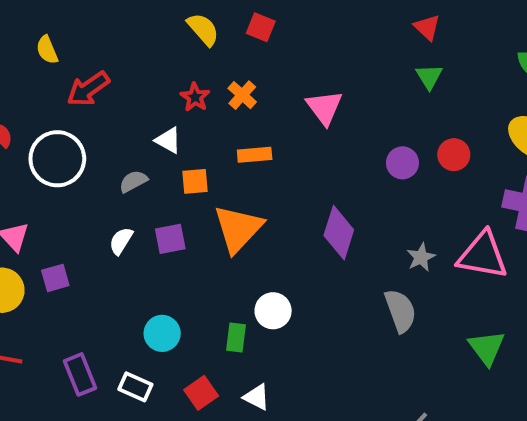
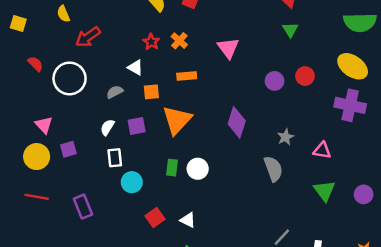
pink triangle: (483, 255) -> (322, 150), moved, size x0.6
green rectangle: (236, 337) -> (172, 168), moved
white rectangle: (135, 387) -> (115, 158), moved, turned 60

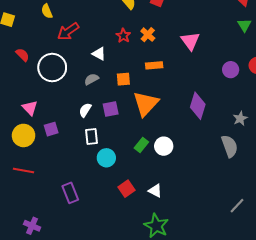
white triangle: (135, 68) -> (99, 54), moved
green rectangle: (172, 168) -> (141, 145), turned 32
purple rectangle: (83, 207) -> (70, 193), moved

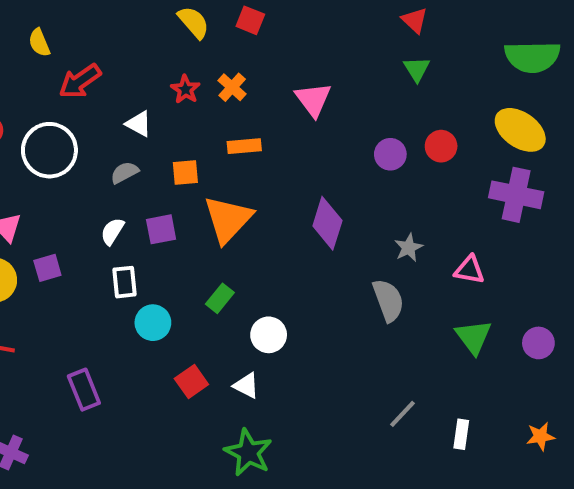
white circle: (164, 146) -> (269, 335), moved

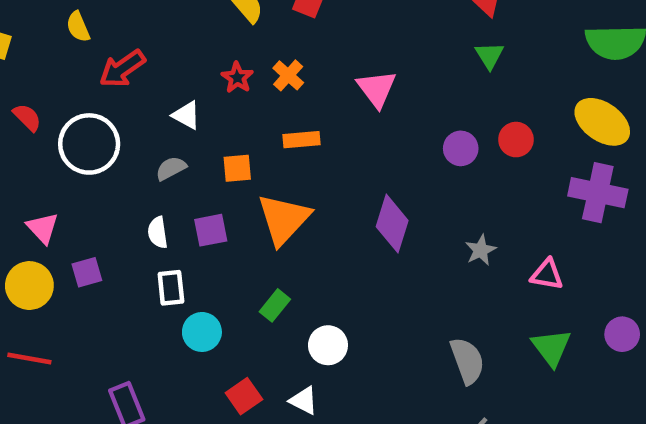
white semicircle: (112, 231) -> (158, 232), turned -40
gray semicircle: (388, 300) -> (467, 361), moved
purple circle: (538, 343) -> (622, 334), moved

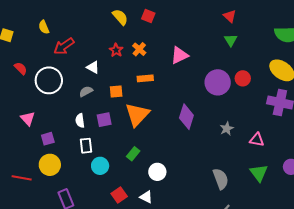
pink triangle: (377, 89) -> (179, 55), turned 42
purple circle: (461, 148) -> (218, 82), size x1.6
yellow circle: (29, 286) -> (50, 165), moved

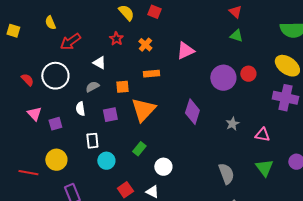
green triangle: (231, 40) -> (236, 36), turned -40
red star: (116, 50) -> (116, 39), moved
red semicircle: (21, 68) -> (27, 80), moved
white semicircle: (80, 121) -> (80, 109), moved
purple square: (48, 139) -> (55, 124), moved

